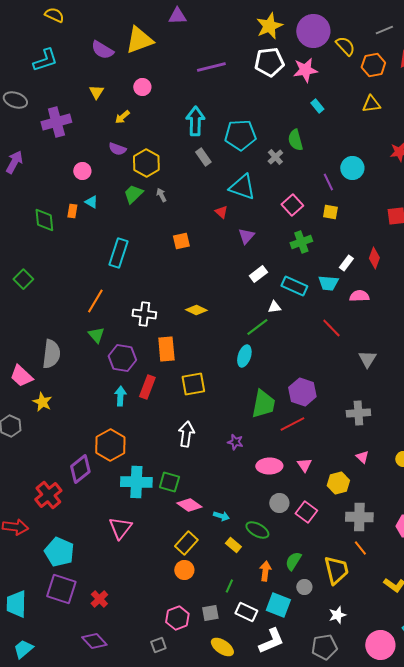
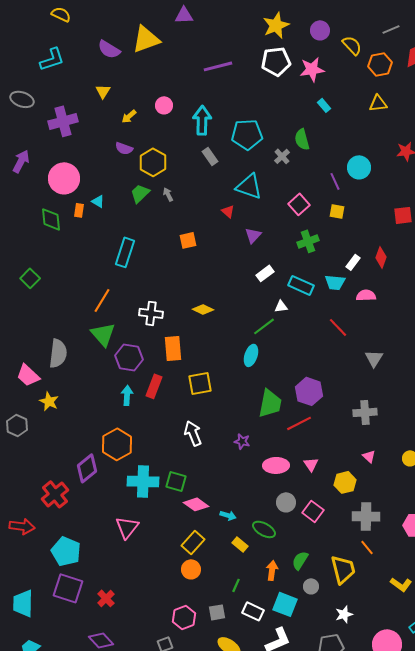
purple circle: (313, 31) -> (320, 30), size x0.6
pink circle: (142, 87) -> (164, 105), moved
pink circle: (82, 171) -> (64, 178), moved, size x1.8
green triangle: (96, 335) -> (103, 334), size x1.5
white arrow: (186, 434) -> (193, 433), turned -30

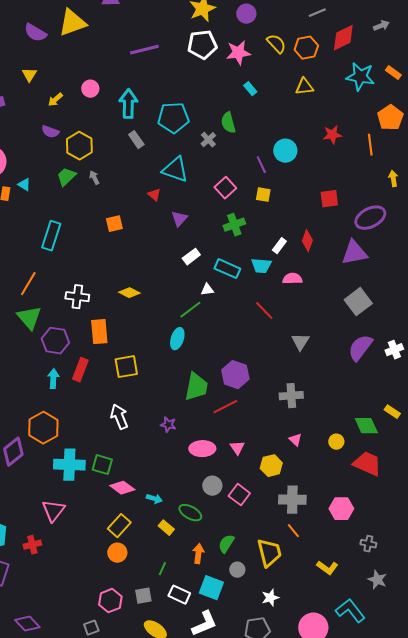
yellow semicircle: (352, 45) -> (276, 44), moved
red cross: (106, 598) -> (32, 545), moved, turned 30

